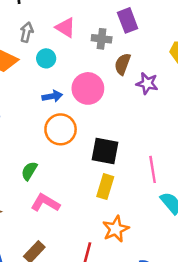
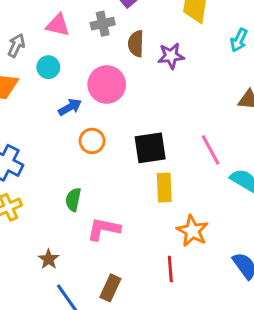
gray arrow: (27, 32) -> (16, 45), turned 30
orange circle: (61, 129) -> (92, 141), size x0.7

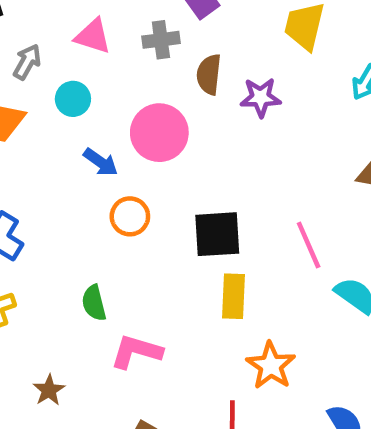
blue arrow: (70, 107) -> (101, 162), turned 60
green semicircle: (73, 200) -> (94, 303), turned -30

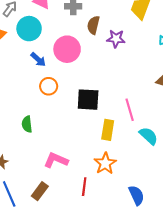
cyan circle: (73, 99) -> (29, 29), size x1.5
yellow rectangle: (234, 296) -> (108, 130), moved
pink L-shape: (136, 352) -> (56, 160), moved

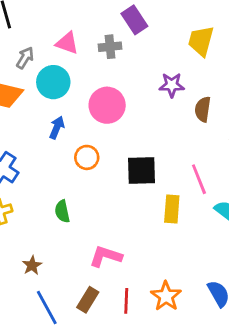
brown semicircle: (93, 25) -> (203, 109), moved
blue arrow: (38, 59) -> (57, 128), moved, turned -105
orange star: (105, 163) -> (166, 296), moved
red line: (84, 187) -> (126, 301), moved

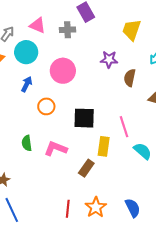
pink L-shape: (106, 256) -> (56, 149), moved
brown rectangle: (88, 300) -> (86, 168), moved

